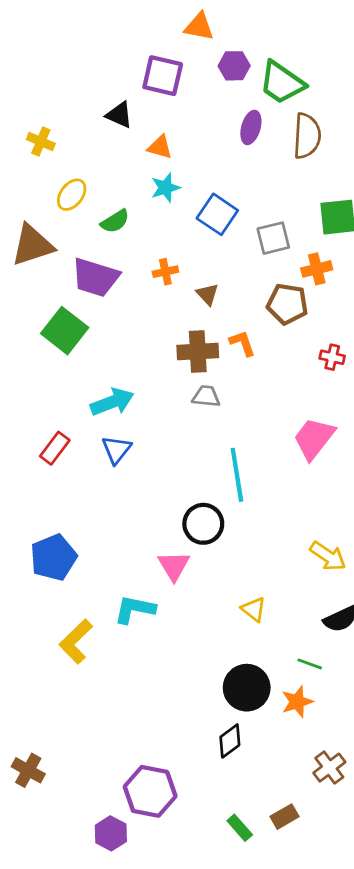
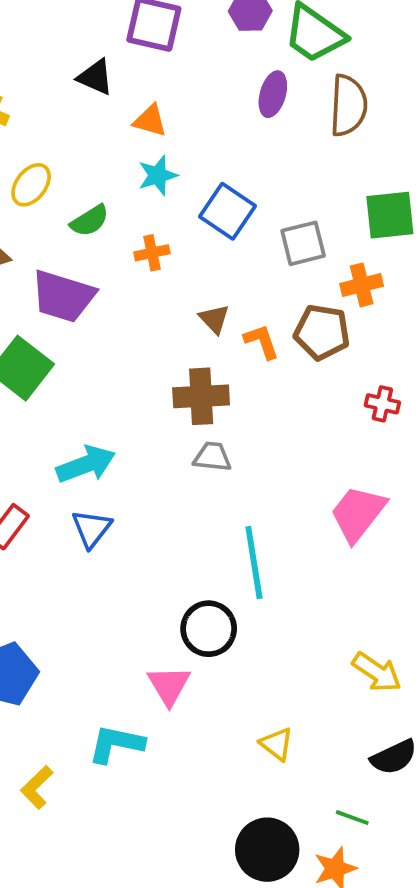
orange cross: (165, 272) -> (152, 253), moved
orange L-shape: (243, 343) -> (262, 342), moved
yellow L-shape: (76, 641) -> (37, 787), size x0.7

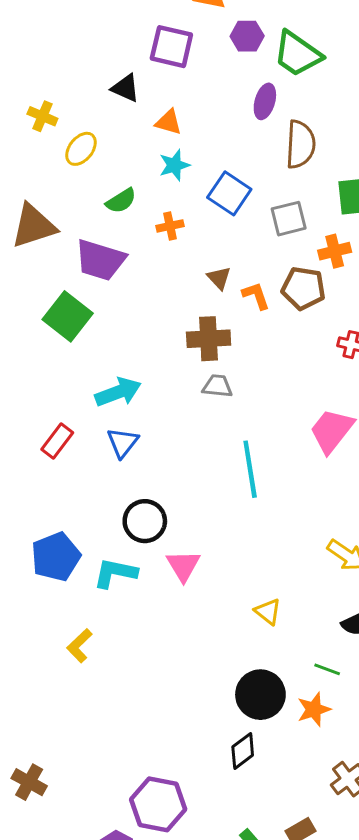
brown semicircle: (348, 105) -> (300, 144), moved
yellow ellipse: (31, 185) -> (81, 149), moved
black circle: (209, 629) -> (145, 521), moved
cyan L-shape: (116, 744) -> (115, 573), moved

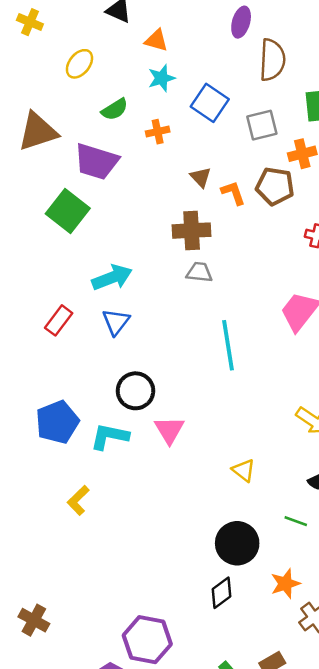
yellow cross: (42, 116) -> (30, 22), moved
orange star: (314, 709) -> (285, 584), moved

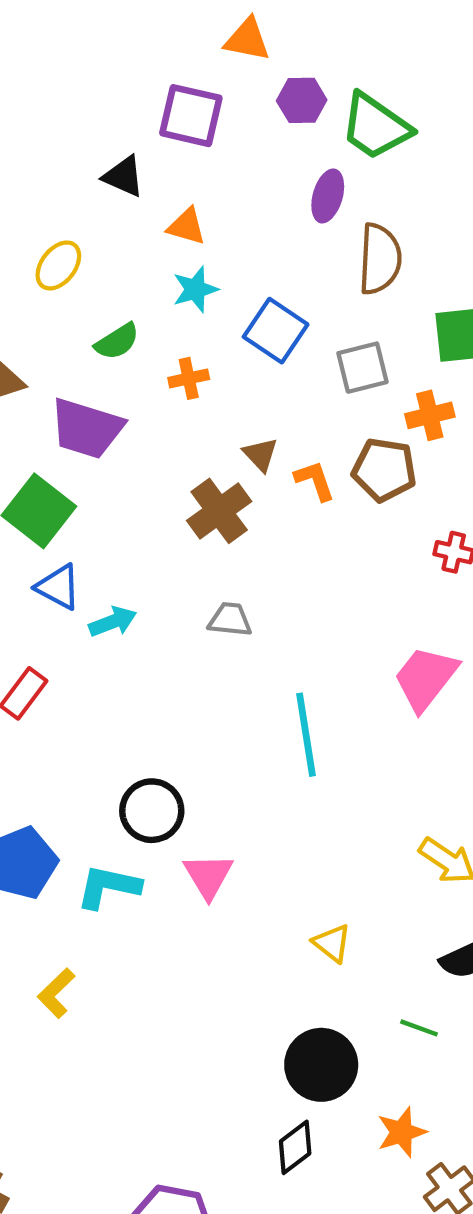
brown cross: (192, 231) -> (219, 511), moved, turned -33
gray trapezoid: (199, 272) -> (230, 620), moved
cyan arrow: (112, 277) -> (113, 622), size x0.7
blue triangle: (116, 322) -> (58, 587), moved, turned -40

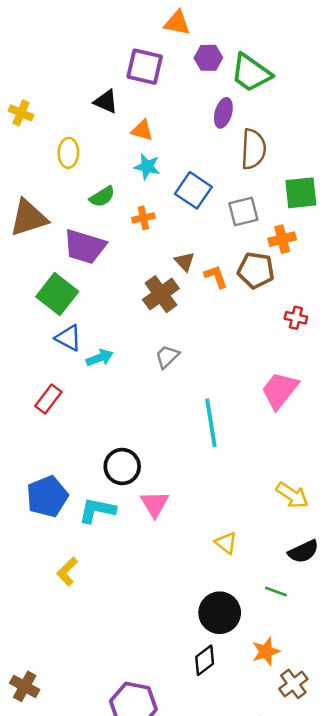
yellow ellipse: (58, 265) -> (68, 153), turned -36
cyan star: (195, 289) -> (147, 167), turned 30
gray trapezoid: (230, 620) -> (167, 357), turned -50

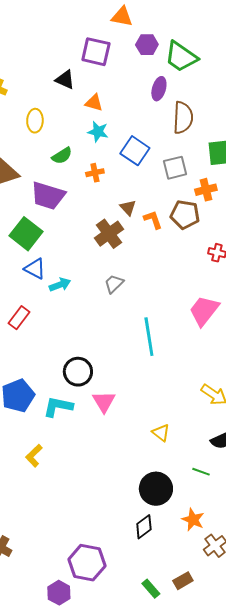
orange star: (266, 651) -> (193, 520), turned -30

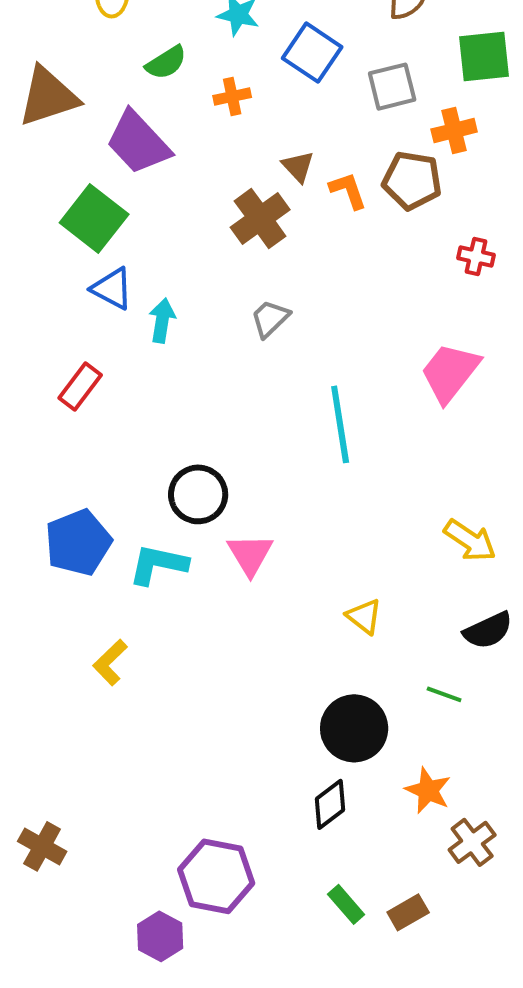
purple trapezoid: (48, 196) -> (138, 143), turned 30
cyan arrow: (60, 285) -> (162, 320), turned -60
green rectangle: (151, 589) -> (346, 904), moved

